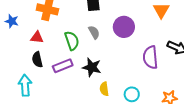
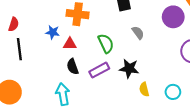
blue star: (12, 21) -> (53, 32), moved
purple circle: (124, 27) -> (173, 17), moved
gray semicircle: (94, 32) -> (138, 33), moved

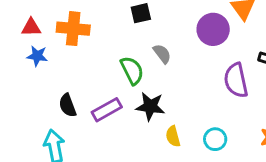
green semicircle: (106, 43) -> (132, 70), moved
red triangle: (70, 44) -> (31, 27), moved

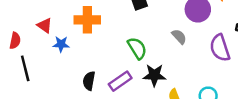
red triangle: (31, 27) -> (45, 25), moved, turned 42
gray semicircle: (162, 54) -> (179, 37), moved
black semicircle: (68, 105) -> (89, 81), turned 36

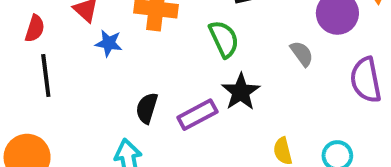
green semicircle: (137, 48) -> (224, 39), moved
black star: (154, 75) -> (241, 92), moved, turned 30

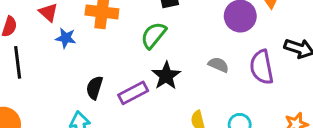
green semicircle: (224, 39) -> (154, 35), turned -116
gray semicircle: (302, 54) -> (218, 65), moved, turned -30

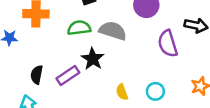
green semicircle: (154, 35) -> (79, 28), turned 50
gray semicircle: (218, 65) -> (113, 31), moved, size x1.6

